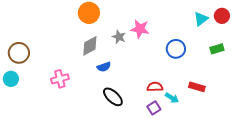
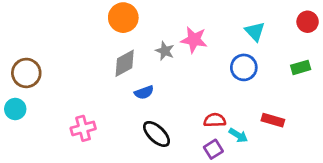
cyan triangle: (201, 19) -> (255, 31), moved, turned -35
pink cross: (60, 79) -> (83, 128), moved

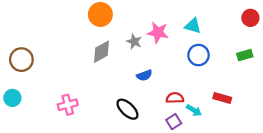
cyan triangle: (255, 31) -> (193, 26), moved, turned -30
blue semicircle: (144, 92) -> (144, 75), moved
cyan circle: (15, 109) -> (12, 98), moved

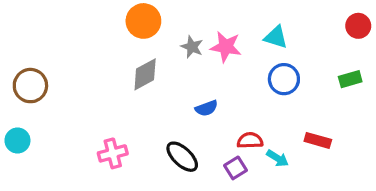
gray star: (134, 42) -> (192, 47), moved
pink cross: (68, 105) -> (113, 153), moved
purple square: (174, 122) -> (235, 168), moved

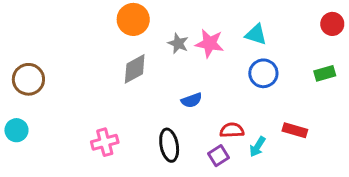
black ellipse: (182, 157) -> (169, 145), turned 36
cyan arrow: (277, 158) -> (257, 147), turned 90

